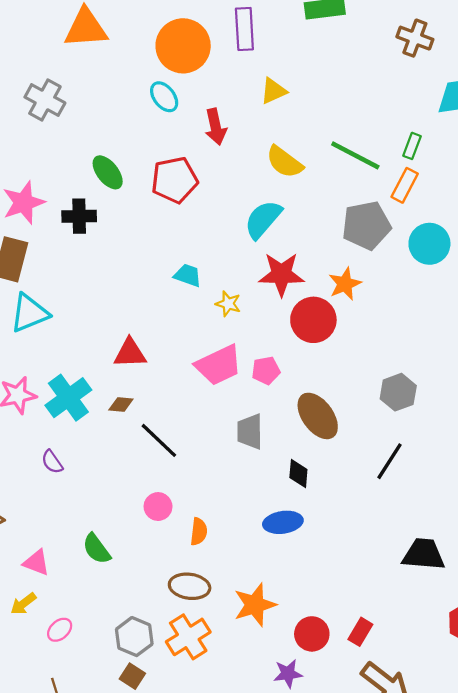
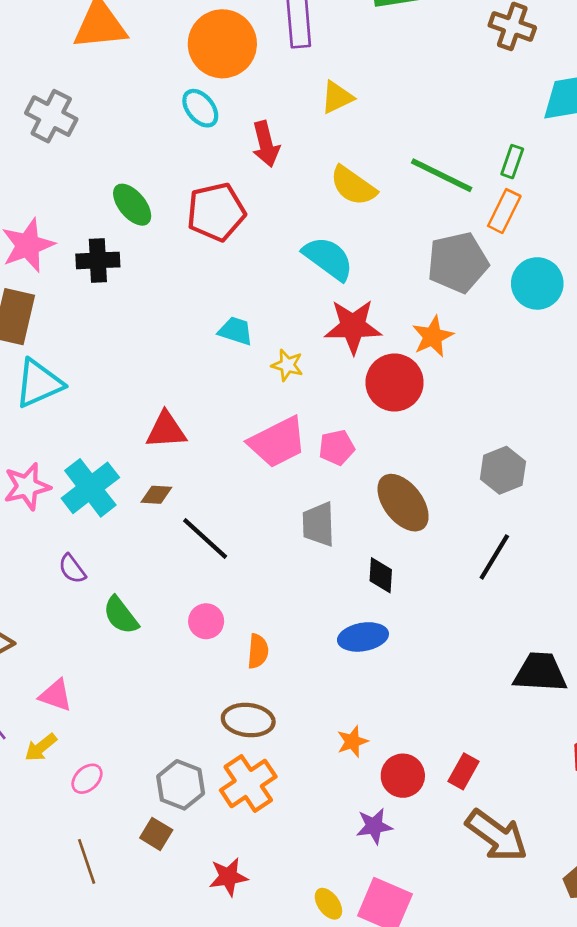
cyan semicircle: (263, 219) -> (328, 258), turned 87
green semicircle: (96, 549) -> (121, 615), moved
orange star: (255, 605) -> (353, 742), moved, size x0.6
brown square: (132, 676) -> (156, 834), moved

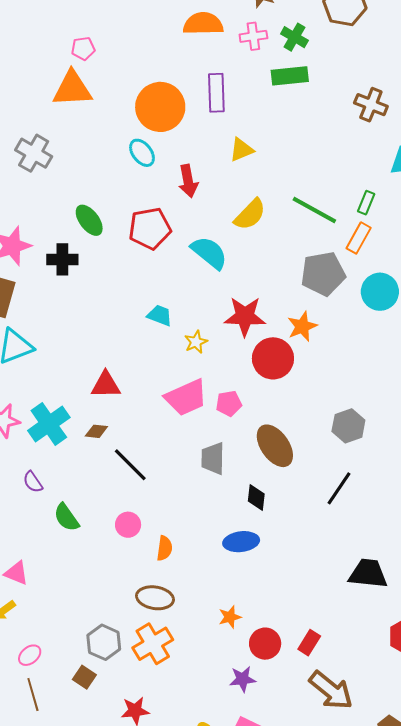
yellow semicircle: (353, 186) -> (250, 214), turned -84
cyan semicircle: (328, 258) -> (209, 253), moved
yellow star: (287, 365) -> (196, 342), turned 30
pink ellipse: (87, 779) -> (30, 655), moved

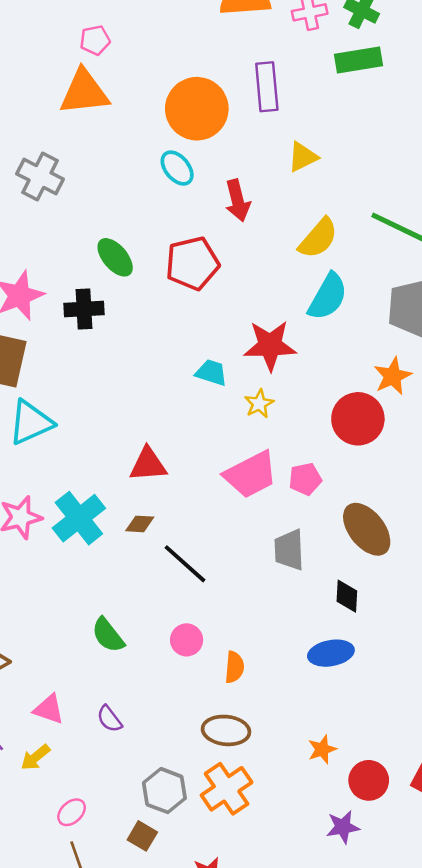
cyan semicircle: (209, 253) -> (328, 297), moved, turned 84
red star: (245, 316) -> (270, 345), moved
purple semicircle: (33, 482) -> (109, 719), moved

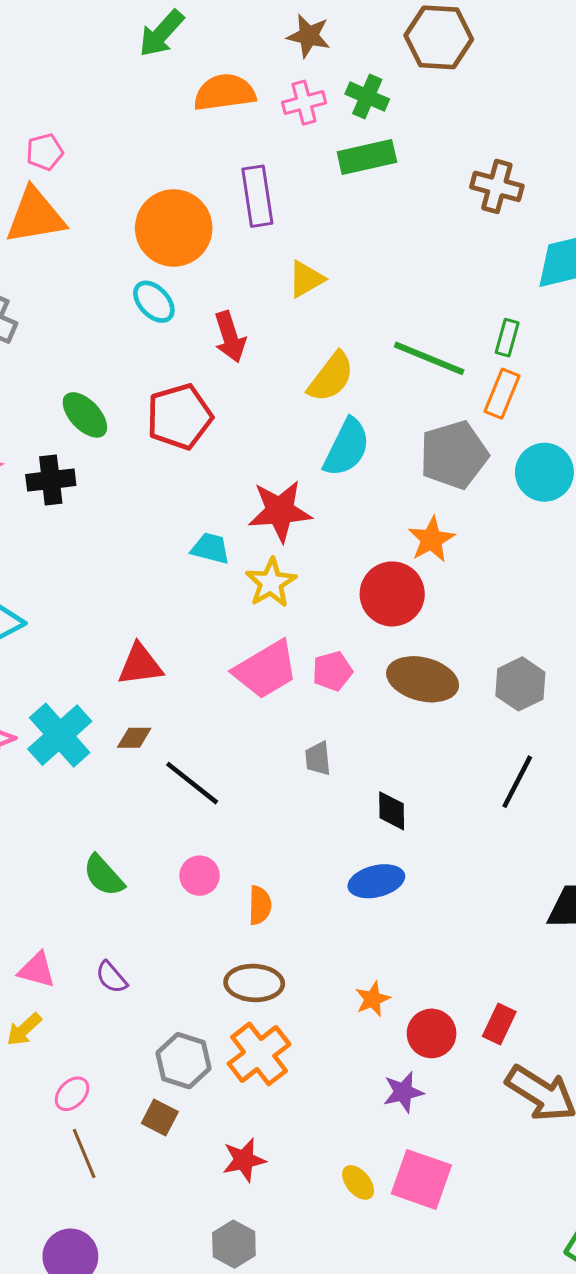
yellow star: (259, 404) -> (271, 583), size x1.4
brown ellipse: (367, 529) -> (423, 679), moved, turned -34
gray trapezoid: (289, 550) -> (318, 759), size x0.7

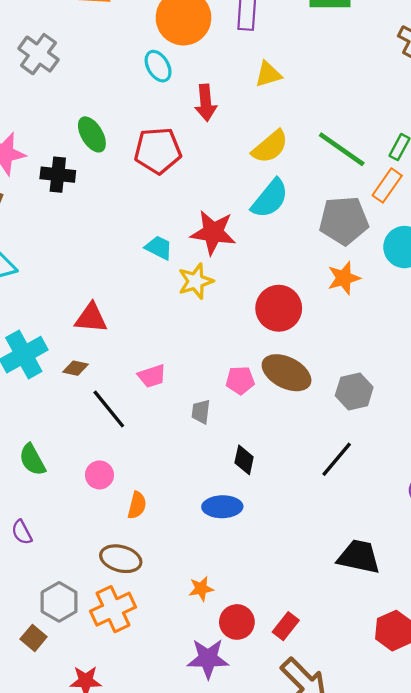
orange star: (431, 539) -> (344, 278), moved
pink trapezoid: (266, 670) -> (152, 376), moved, size x0.6
pink pentagon: (332, 671) -> (240, 380), moved
purple star: (403, 1092) -> (208, 659), size x1.4

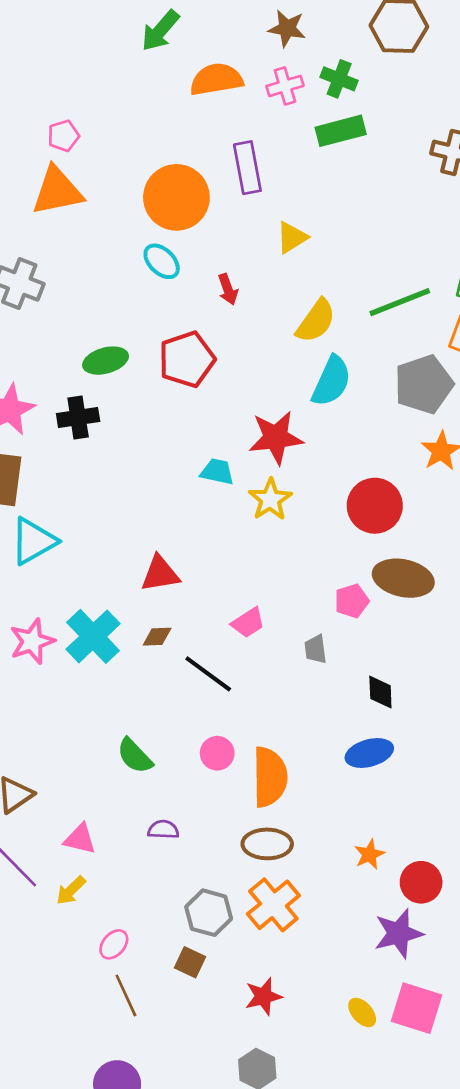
red arrow: (206, 103) -> (228, 289), size x0.7
green ellipse: (92, 134) -> (106, 361), turned -60
green line: (342, 149) -> (400, 302), turned -42
orange semicircle: (137, 505) -> (270, 777), size x1.8
purple semicircle: (22, 532) -> (163, 830), moved, turned 135

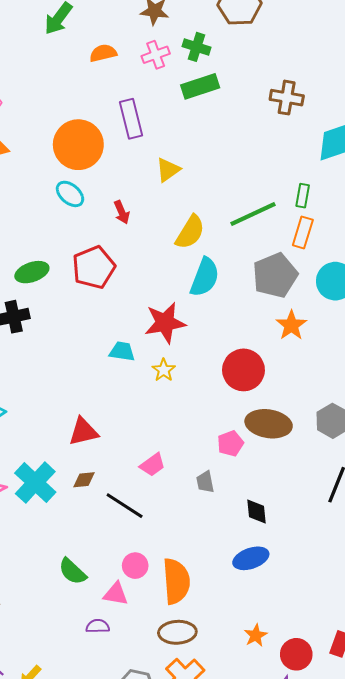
orange semicircle: (216, 79) -> (103, 53), size x0.7
yellow star: (270, 499) -> (164, 370), size x0.7
pink triangle: (80, 839) -> (116, 594), moved

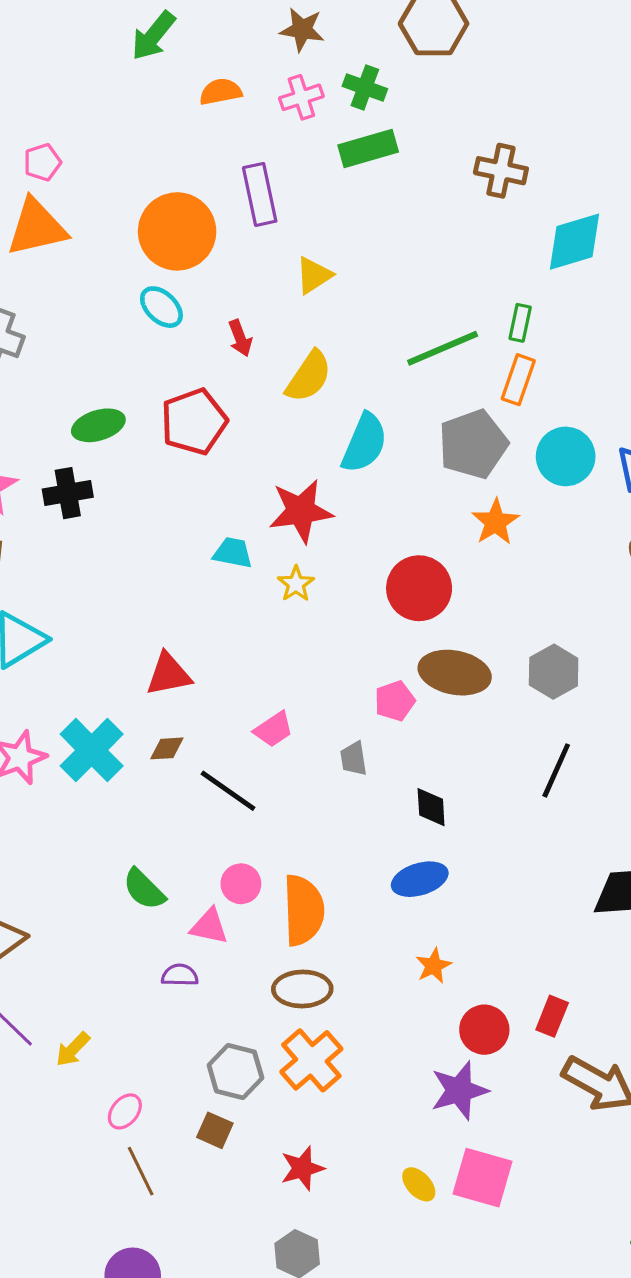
yellow semicircle: (190, 232) -> (309, 376), moved
orange star: (256, 635) -> (434, 966), moved

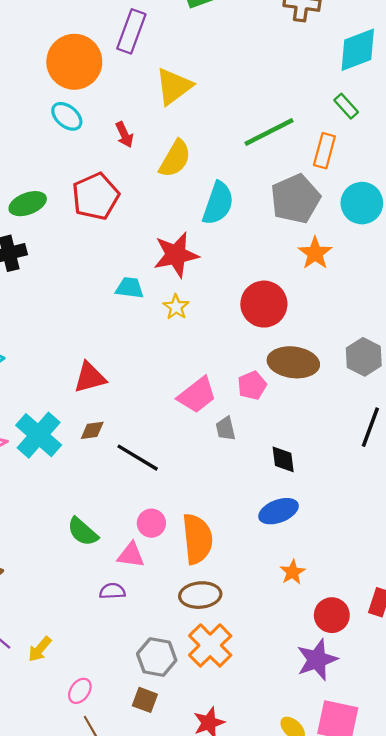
purple rectangle: (260, 194) -> (131, 31), turned 36
yellow triangle: (314, 275) -> (174, 86), size x1.4
green rectangle: (520, 323) -> (346, 106), moved, turned -50
pink trapezoid: (273, 729) -> (197, 395), moved, size x1.4

